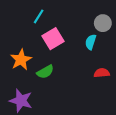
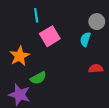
cyan line: (39, 16) -> (36, 15), turned -40
green semicircle: (45, 72) -> (38, 78), moved

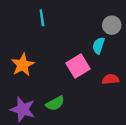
pink square: (50, 36) -> (78, 66), moved
green semicircle: (38, 78) -> (55, 103), moved

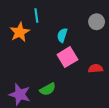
cyan semicircle: (98, 46) -> (62, 35), moved
orange star: (23, 65) -> (20, 32), moved

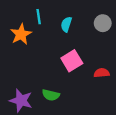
cyan semicircle: (62, 35) -> (66, 24), moved
green semicircle: (48, 89) -> (51, 95), turned 42

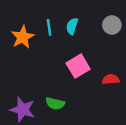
cyan line: (39, 17) -> (49, 27), moved

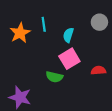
cyan semicircle: (72, 26) -> (68, 35), moved
green semicircle: (55, 103) -> (54, 77), moved

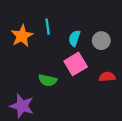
gray circle: (99, 22) -> (101, 41), moved
green semicircle: (54, 77) -> (48, 80), moved

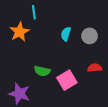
cyan line: (48, 27) -> (34, 12), moved
pink square: (76, 64) -> (67, 80), moved

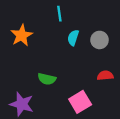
cyan line: (34, 12) -> (59, 14), moved
pink square: (67, 80) -> (80, 102), moved

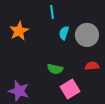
gray circle: (100, 40) -> (87, 35), size x1.5
green semicircle: (47, 79) -> (55, 69), moved

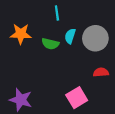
orange star: (19, 31) -> (21, 34), turned 30
green semicircle: (55, 69) -> (50, 44), moved

